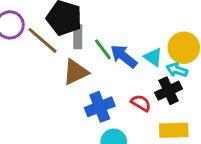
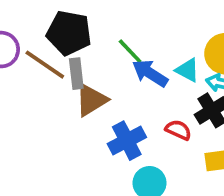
gray rectangle: (78, 37) -> (76, 74), moved
green line: (103, 49) -> (130, 51), moved

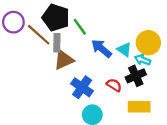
green line: (130, 51) -> (80, 27), moved
blue cross: (127, 141) -> (82, 87), turned -35

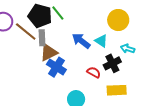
green line: (80, 27) -> (58, 13), moved
yellow circle: (148, 43) -> (118, 20), moved
cyan arrow: (143, 60) -> (128, 49), moved
blue cross: (82, 87) -> (56, 67), moved

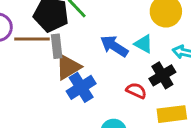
brown line: (26, 32) -> (32, 39), turned -35
blue cross: (56, 67) -> (81, 87), turned 30

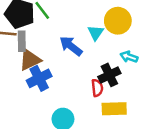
cyan triangle: (143, 44) -> (96, 33), moved, turned 30
red semicircle: (136, 91) -> (97, 88), moved, turned 54

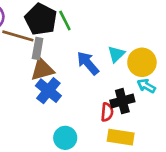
yellow circle: (118, 21) -> (142, 62), moved
blue cross: (39, 78) -> (48, 91), turned -35

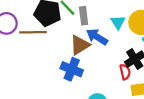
gray rectangle: (38, 48) -> (84, 16), moved
brown triangle: (42, 69) -> (80, 45), moved

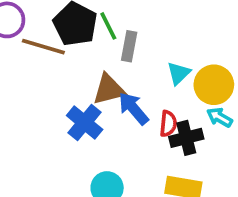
blue arrow: (97, 37) -> (133, 108), moved
red semicircle: (125, 72) -> (168, 124), moved

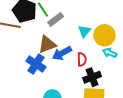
gray rectangle: (129, 46) -> (56, 19), turned 49
blue arrow: (133, 108) -> (62, 53), turned -72
black cross: (186, 138) -> (92, 77), moved

